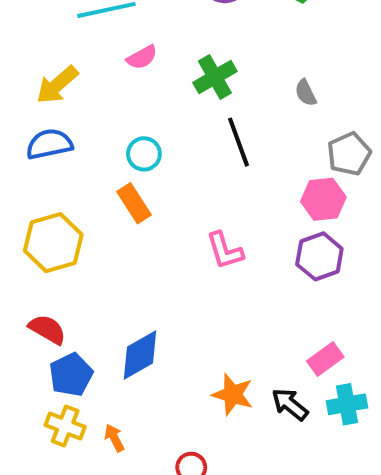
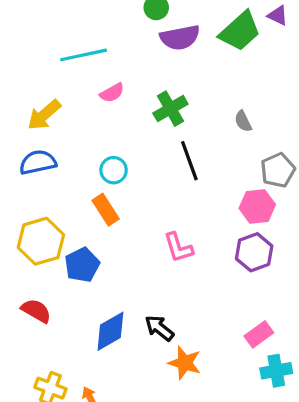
blue pentagon: (71, 375) -> (82, 265), moved
black arrow: (290, 404) -> (159, 328), moved

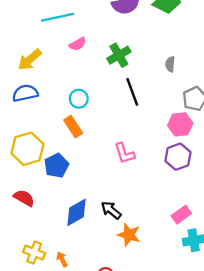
gray semicircle: (243, 121) -> (170, 64), turned 32

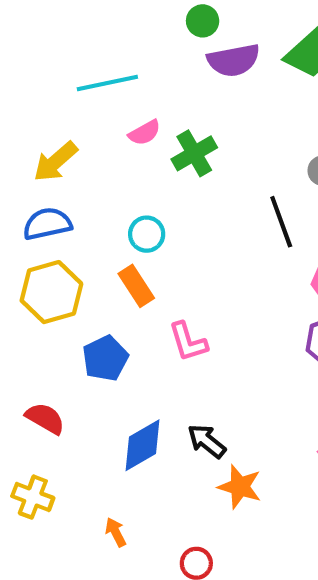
green cross: (119, 55) -> (194, 153), moved
black line: (132, 92) -> (281, 222), moved
yellow hexagon: (27, 149) -> (51, 292), moved
pink L-shape: (124, 153) -> (188, 342), moved
yellow cross: (34, 253) -> (33, 497), moved

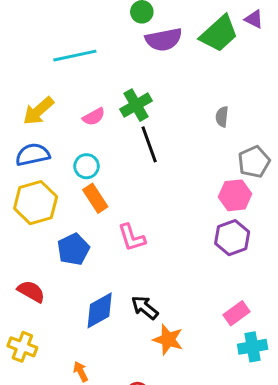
pink semicircle: (145, 133) -> (94, 117), moved
black line: (281, 222) -> (149, 144), moved
cyan circle: (147, 234) -> (87, 166), moved

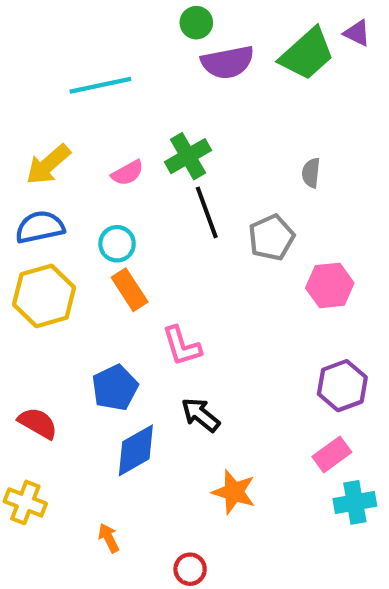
gray pentagon: (254, 162) -> (271, 238), moved
purple hexagon: (232, 238) -> (342, 386), moved
blue pentagon: (73, 249) -> (115, 388), moved
black arrow: (145, 307) -> (200, 415), moved

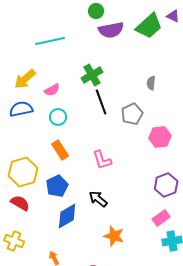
pink semicircle: (127, 173) -> (52, 90), moved
orange rectangle: (130, 290) -> (60, 150), moved
yellow hexagon: (44, 296) -> (23, 172), moved
pink L-shape: (182, 346) -> (102, 160), moved

